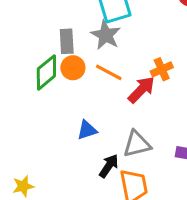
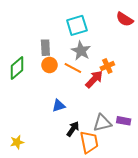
gray star: (106, 35) -> (81, 51), moved
green diamond: (46, 72) -> (17, 68), moved
gray triangle: (137, 144) -> (102, 123), moved

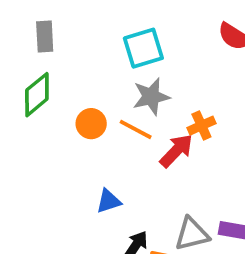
gray rectangle: (45, 48) -> (45, 37), moved
gray star: (81, 51) -> (151, 97), turned 30
green diamond: (17, 68) -> (37, 95), moved

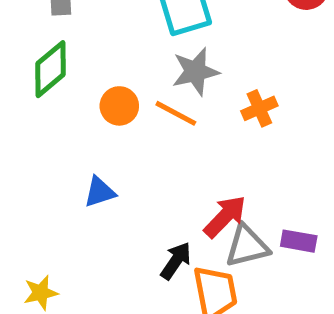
red arrow: (176, 151) -> (225, 217), moved
blue triangle: (109, 201) -> (100, 192), moved

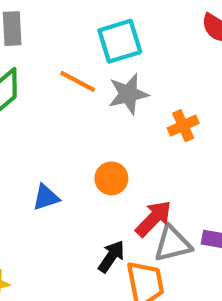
orange circle: (119, 106) -> (111, 178), moved
orange line: (176, 113) -> (78, 81), moved

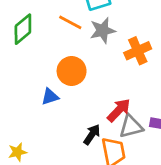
orange cross: (183, 126) -> (138, 51), size x1.4
orange circle: (111, 178) -> (72, 71), moved, size x1.4

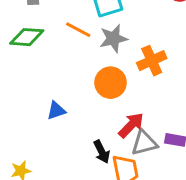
green diamond: (23, 29) -> (27, 37), turned 44
orange circle: (72, 71) -> (111, 83), moved
black arrow: (92, 134) -> (102, 152), turned 120

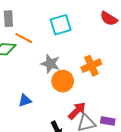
orange line: (78, 30) -> (24, 38), moved
gray star: (113, 39) -> (50, 64), moved, turned 30

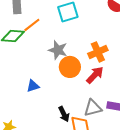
orange line: (24, 38) -> (32, 25), turned -66
red arrow: (77, 111) -> (95, 75), moved

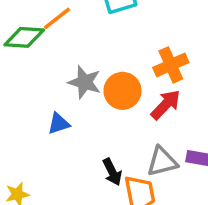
gray star: (58, 50) -> (85, 82), moved

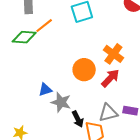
orange cross: (171, 65) -> (113, 54), turned -30
gray star: (85, 82) -> (61, 102), moved

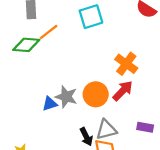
orange circle: (84, 70) -> (96, 94), moved
gray star: (61, 102) -> (66, 97), moved
gray triangle: (108, 113) -> (106, 130), moved

